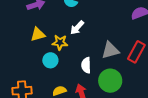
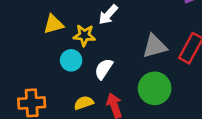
white semicircle: (86, 65) -> (104, 69), moved, turned 35

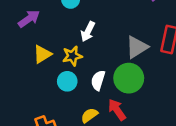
green circle: (155, 88) -> (129, 78), moved

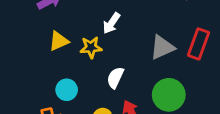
green circle: (129, 78) -> (169, 95), moved
cyan circle: (67, 81) -> (67, 90), moved

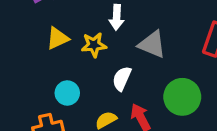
white arrow: (111, 23) -> (117, 17), turned -30
gray triangle: (162, 47) -> (152, 44), moved, turned 48

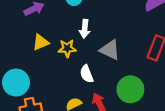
white semicircle: (122, 79) -> (87, 74), turned -48
cyan circle: (67, 93) -> (16, 83), moved, size x1.5

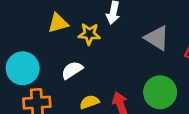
gray triangle: (110, 50) -> (157, 38), moved
white semicircle: (87, 74) -> (72, 70), moved, turned 72

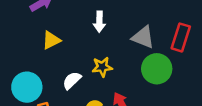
yellow star: (89, 34) -> (102, 67), moved
green circle: (160, 92) -> (157, 69), moved

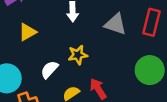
green circle: (157, 69) -> (150, 70), moved

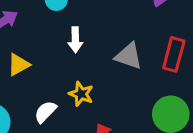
yellow star: (78, 55) -> (81, 94), turned 30

